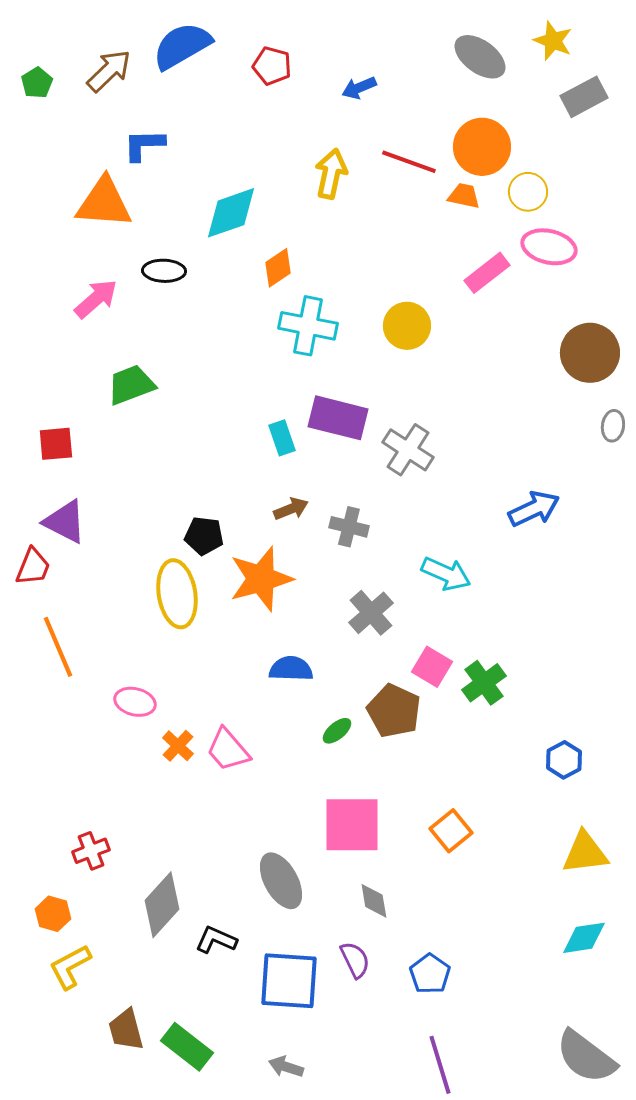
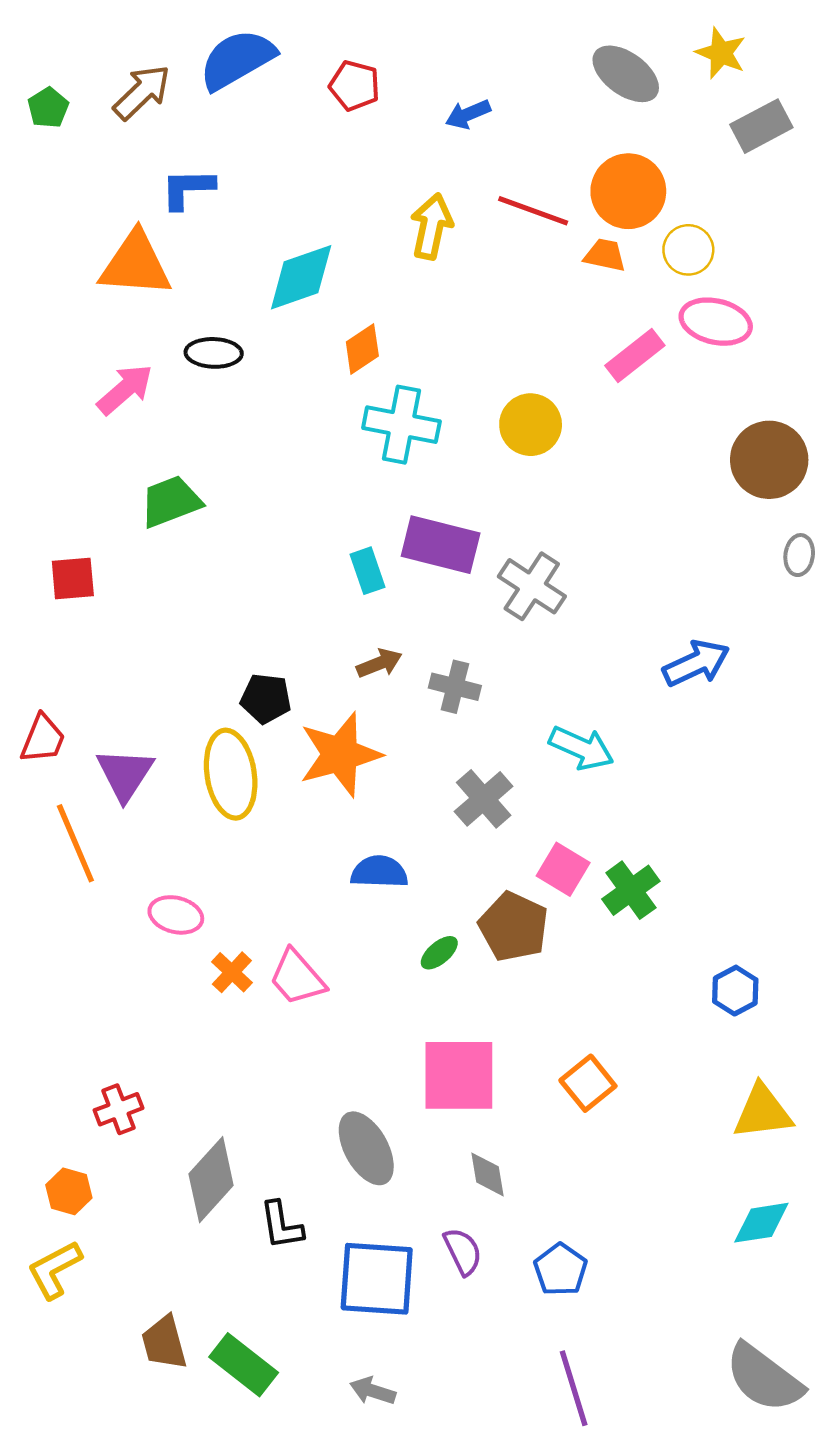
purple triangle: (65, 522) -> (125, 774), moved, turned 36
black L-shape: (216, 940) -> (281, 1225), turned -123
yellow L-shape: (70, 967) -> (55, 1270), moved

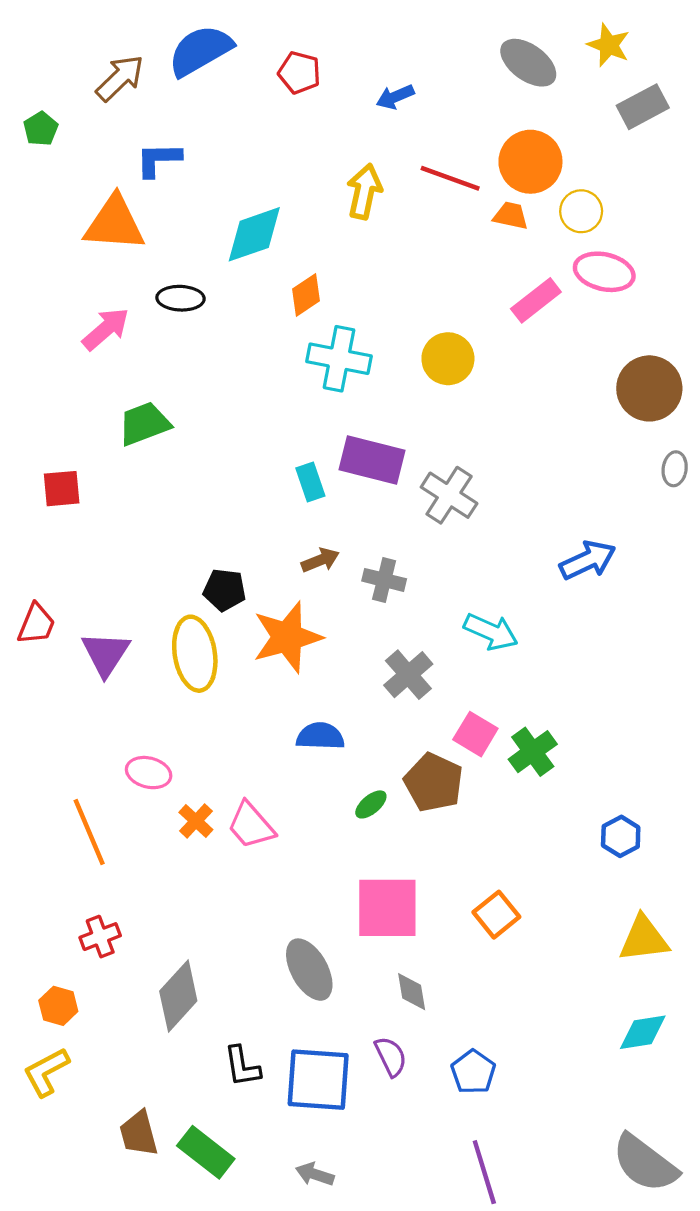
green pentagon: (48, 108) -> (41, 129), moved
orange line: (75, 843) -> (89, 832), moved
black L-shape: (281, 1225) -> (242, 1066), moved

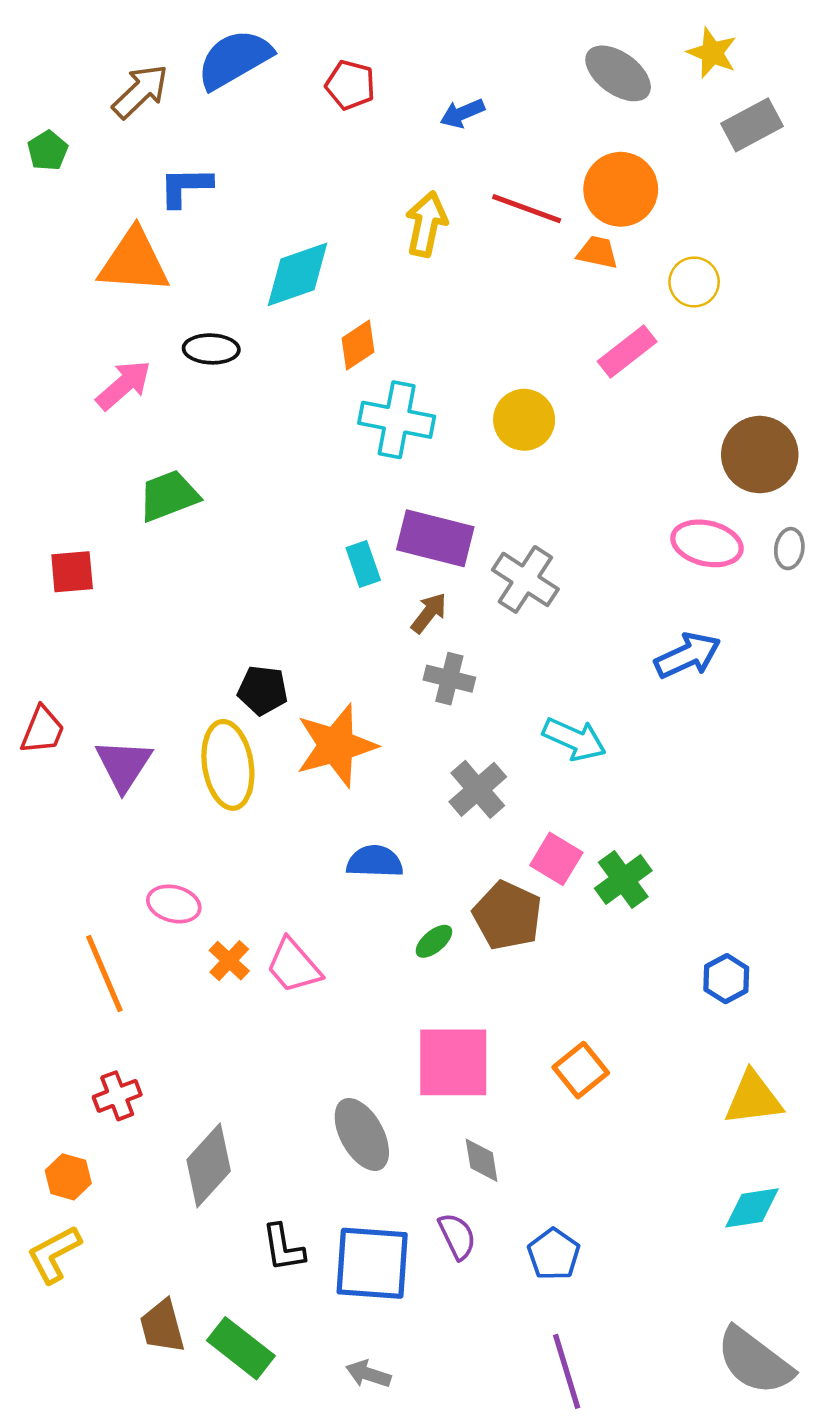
yellow circle: (581, 211) -> (694, 282), moved
pink ellipse: (604, 272) -> (707, 543), moved
brown arrow: (320, 560) -> (429, 613), moved, turned -30

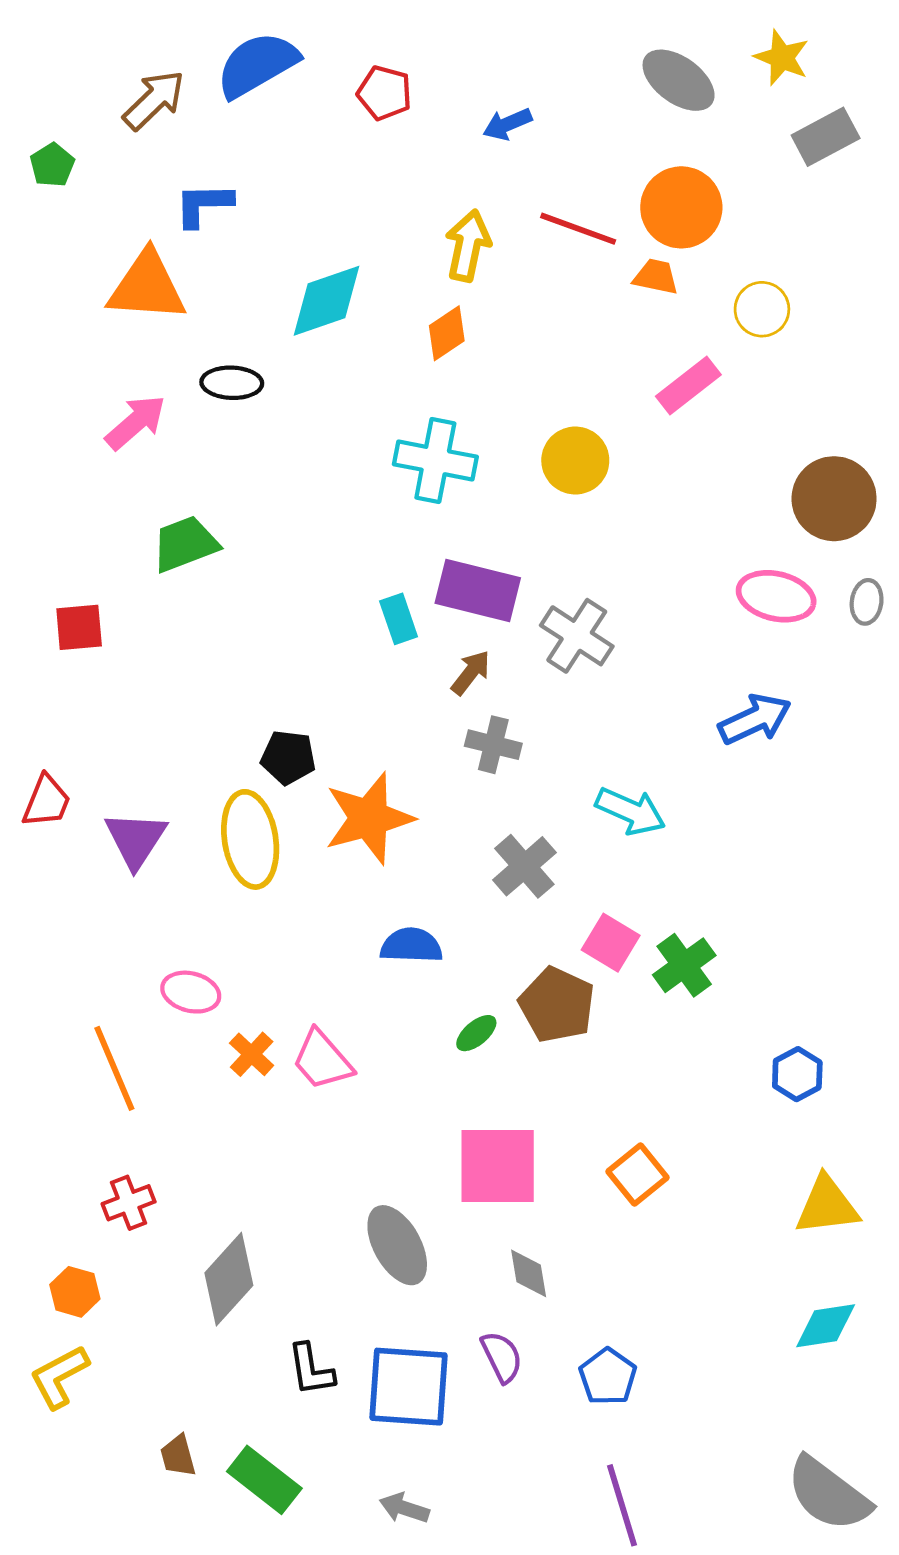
orange diamond: (358, 345) -> (447, 333), moved
brown trapezoid: (162, 1326) -> (178, 1456), size x0.7

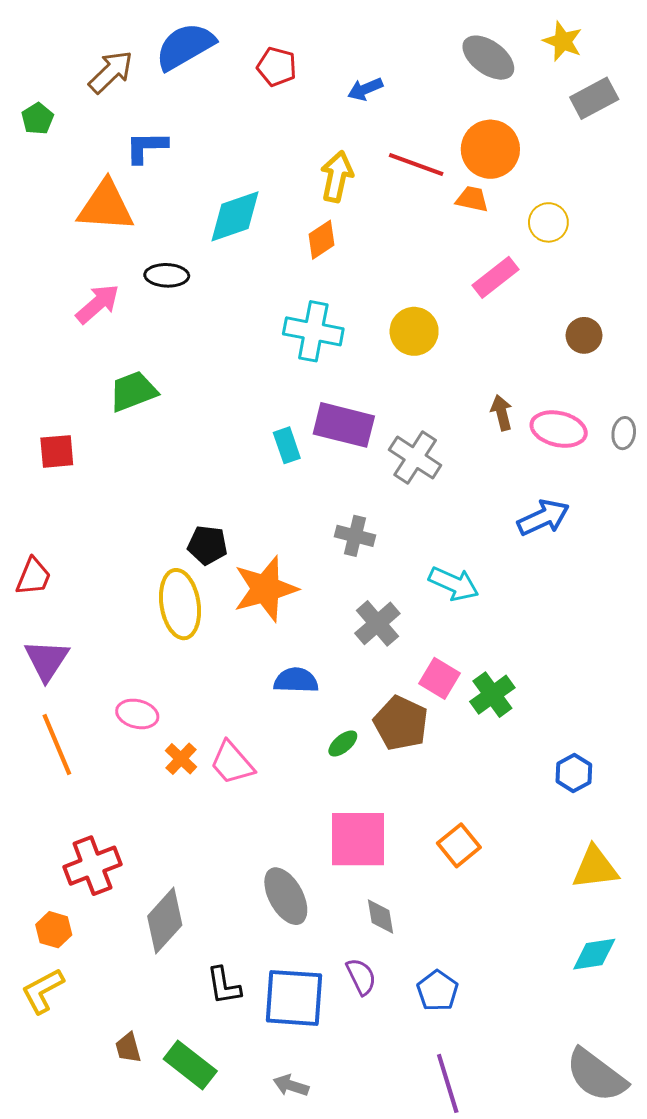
brown circle: (834, 499) -> (584, 335), moved, size x0.6
brown arrow: (471, 673) -> (502, 413), moved, turned -52
purple triangle: (136, 839) -> (47, 660), moved
orange line: (114, 1068) -> (57, 745), moved
red cross: (129, 1203) -> (92, 866), size x1.5

